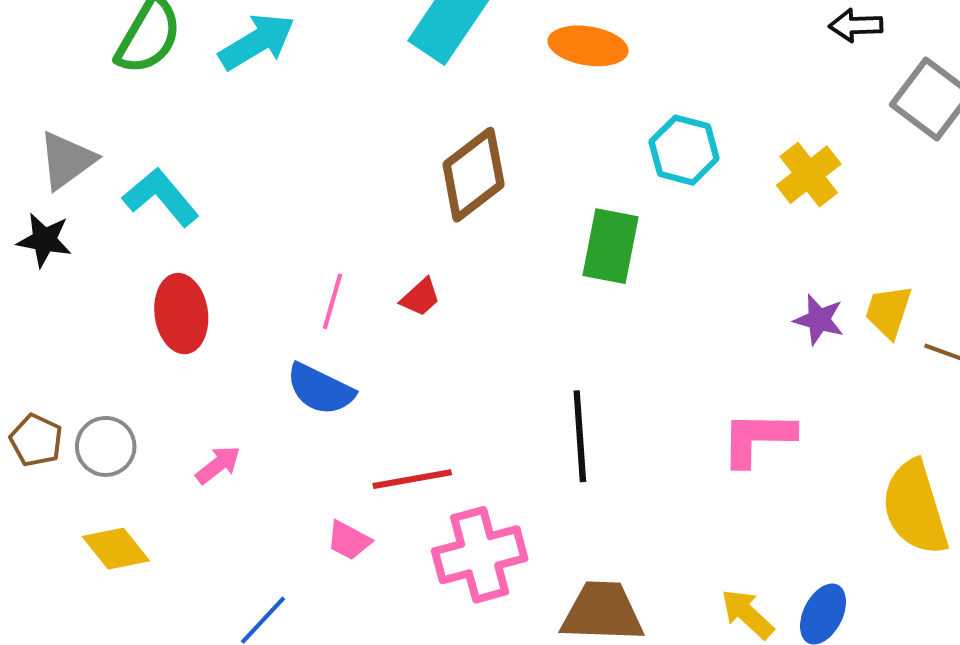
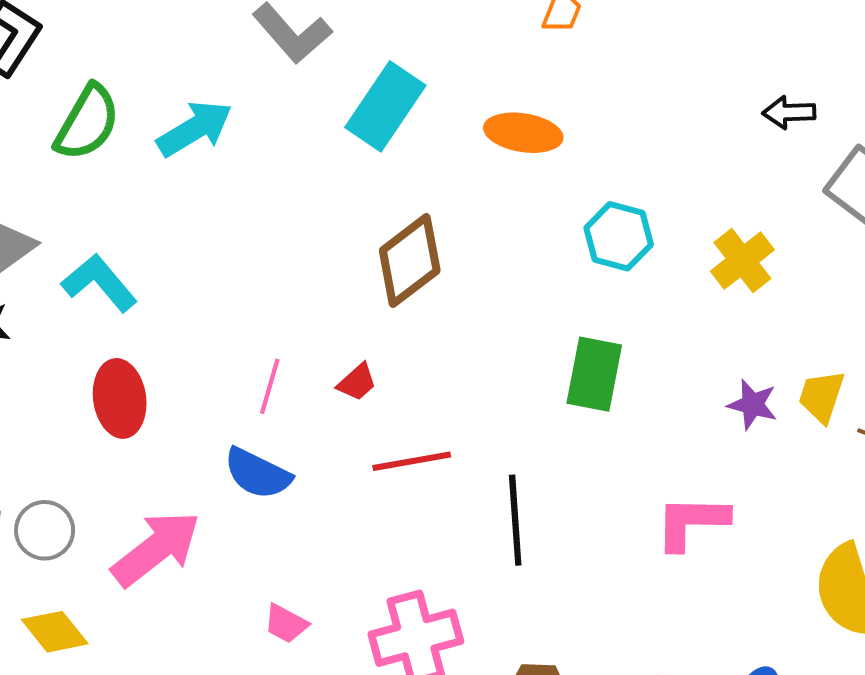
green rectangle: (610, 246) -> (594, 374), moved
pink arrow: (218, 465) -> (156, 549), size x2.0
red line: (412, 479) -> (412, 461), moved

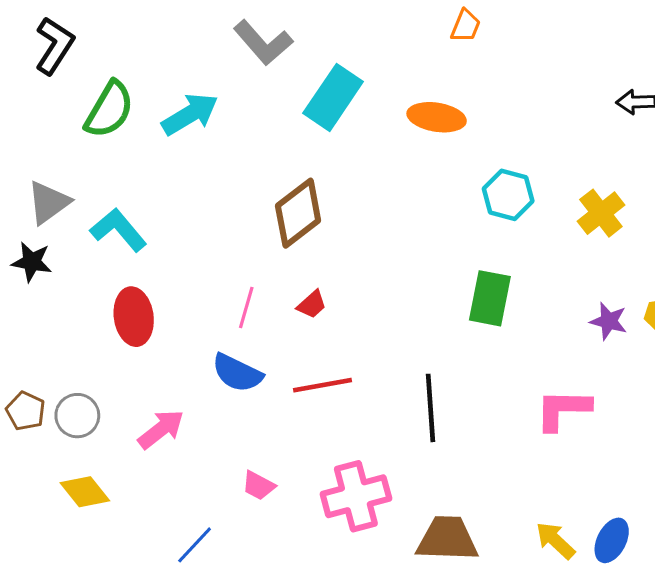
brown diamond: (410, 261) -> (298, 213), moved
red line: (412, 461) -> (322, 385), moved
pink arrow: (156, 549) -> (161, 429), size x0.7

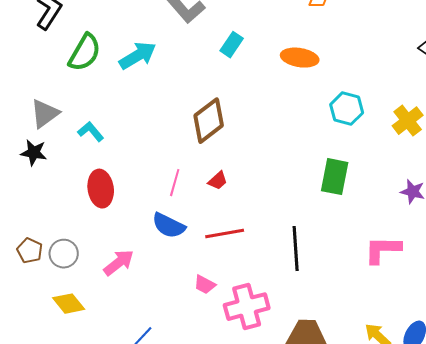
cyan rectangle: (333, 97) -> (232, 45), size x0.6
cyan L-shape: (118, 230) -> (91, 132), size x0.7
pink trapezoid: (258, 486) -> (205, 285), moved

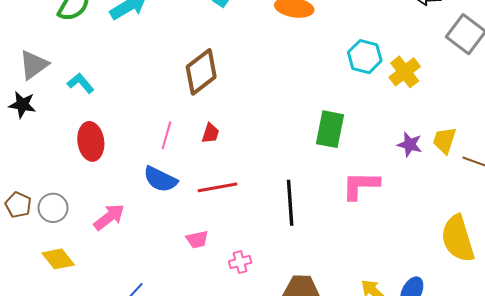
cyan hexagon: (347, 109) -> (365, 57), moved
red trapezoid: (218, 181) -> (210, 133), turned -30
pink L-shape: (383, 250) -> (361, 185), moved
pink trapezoid: (205, 285) -> (197, 240), turned -40
pink cross: (247, 307) -> (240, 262), size x0.5

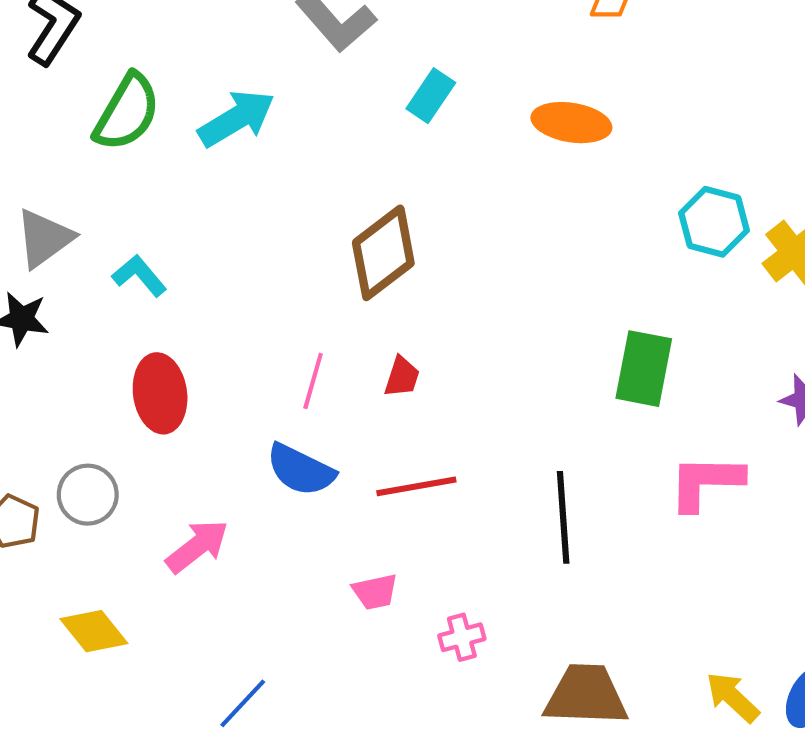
gray circle: (53, 208) -> (88, 495), moved

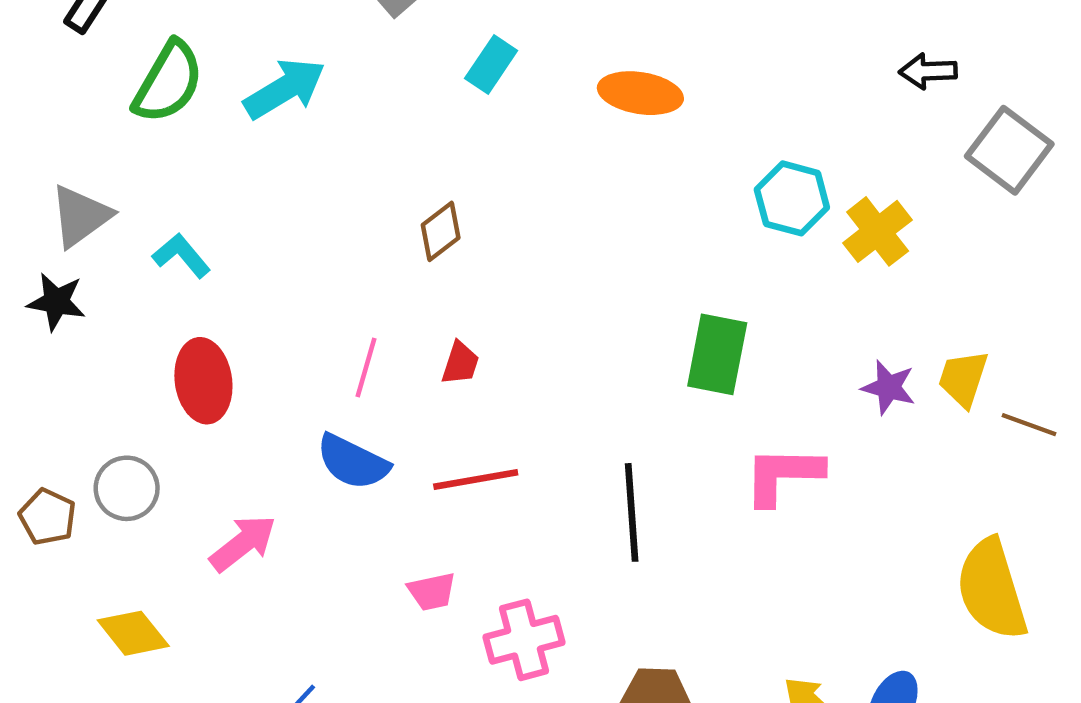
brown diamond: (383, 253) -> (441, 231), size x0.6
pink cross: (462, 637) -> (524, 640), size x1.6

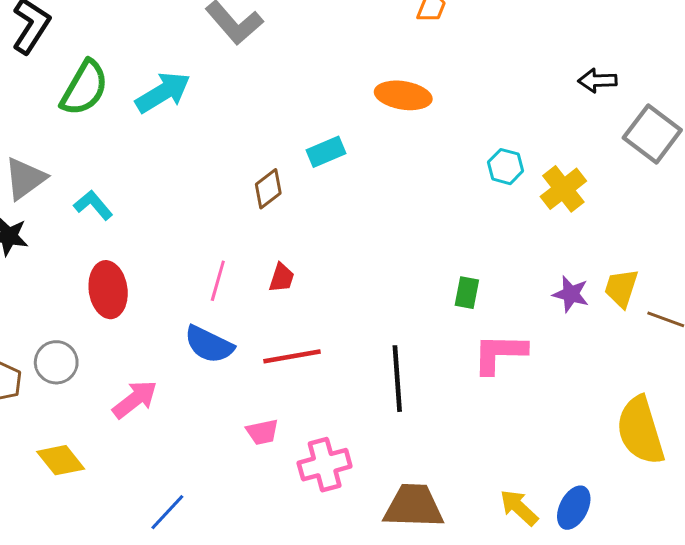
cyan rectangle: (491, 65) -> (326, 152), moved, turned 33
cyan hexagon: (792, 198) -> (506, 167), size x0.7
green rectangle: (717, 354) -> (467, 293), moved, size x0.6

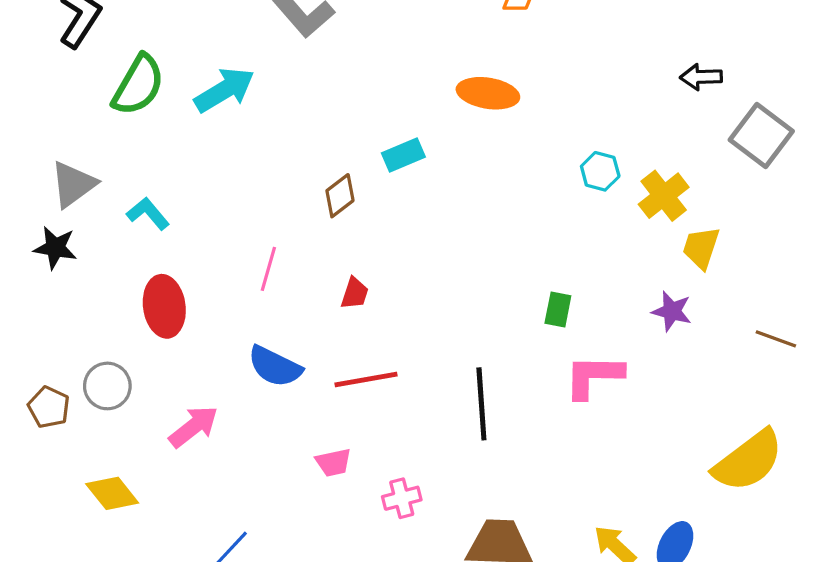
pink line: (218, 281) -> (268, 269), moved
yellow trapezoid: (621, 288) -> (701, 248), moved
yellow semicircle: (640, 431) -> (748, 461), turned -110
pink cross: (325, 465) -> (402, 498), size x0.7

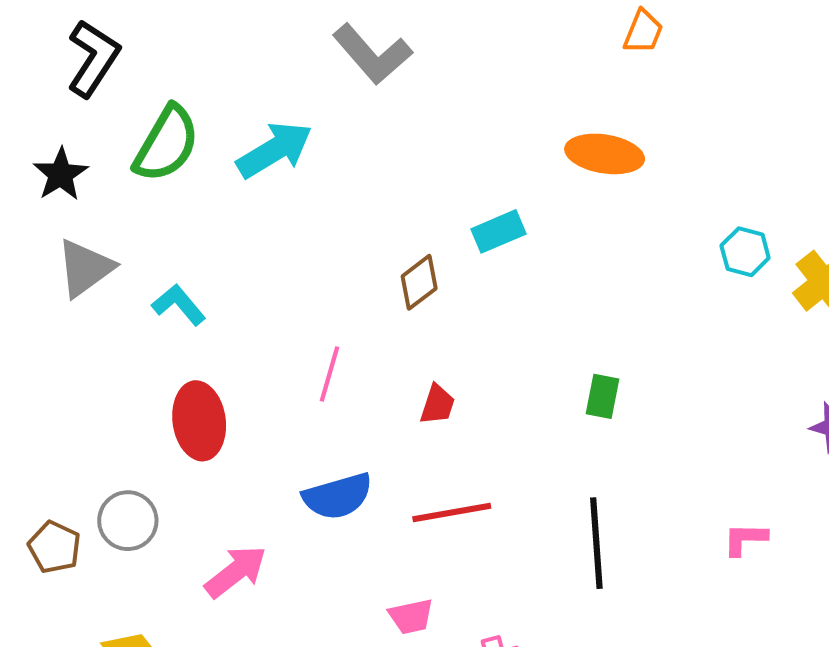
black star: (55, 248) -> (61, 174), moved, turned 30
green rectangle: (558, 310) -> (602, 396), moved
blue semicircle: (275, 366) -> (338, 496), turned -42
pink L-shape: (594, 376) -> (745, 539), moved, size x0.6

